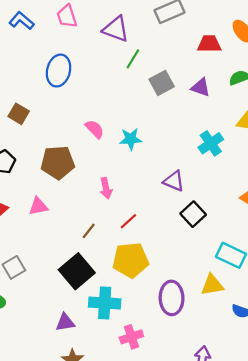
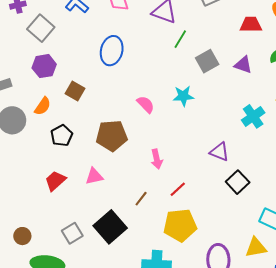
cyan star: (131, 139) -> (183, 96), moved
black square: (77, 271) -> (110, 227), moved

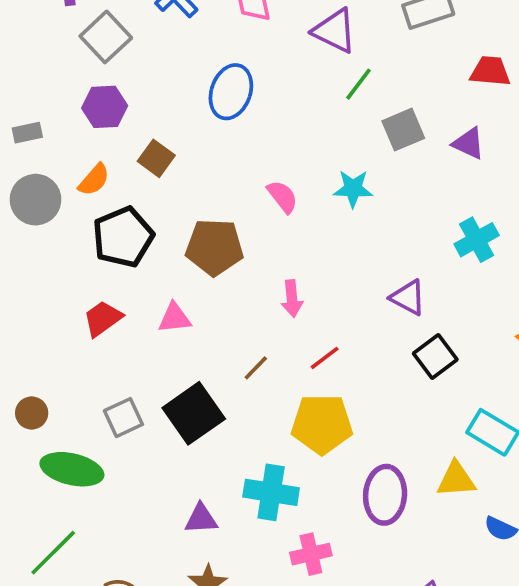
black pentagon: (62, 136) -> (123, 237), size x1.5

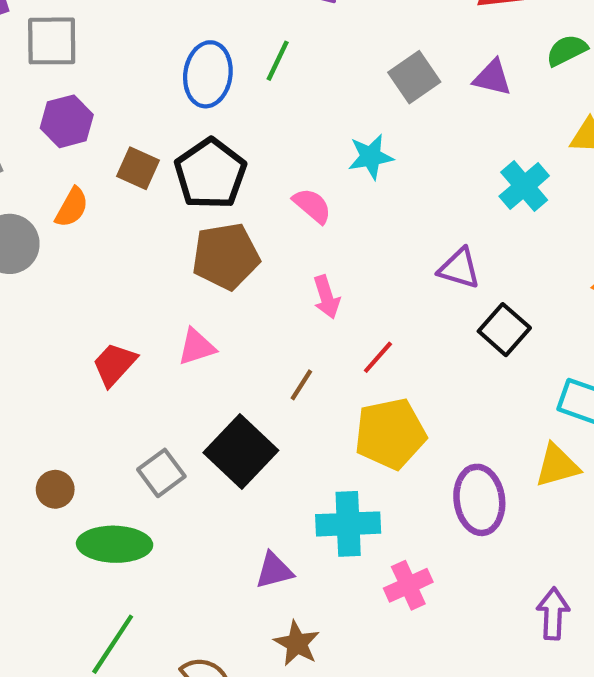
gray square: (106, 37) -> (52, 41), turned -36
green line: (359, 84) -> (278, 61), moved
pink semicircle: (283, 197) -> (312, 206), moved
black pentagon: (123, 237) -> (210, 174), moved

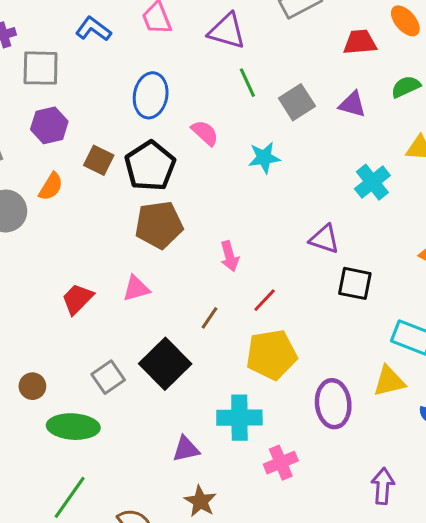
green line: (278, 61) -> (247, 83), moved, turned -52
pink semicircle: (312, 206) -> (205, 133), moved
black square: (504, 330) -> (355, 283), turned -32

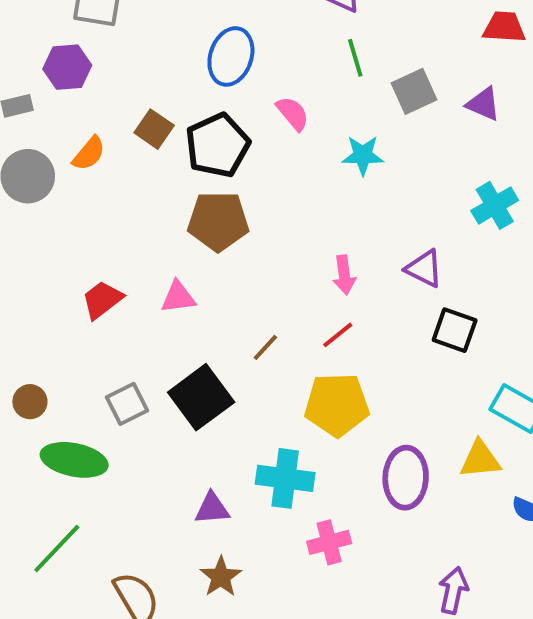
purple hexagon: (49, 125) -> (67, 67), moved
pink arrow: (229, 256) -> (344, 275), moved

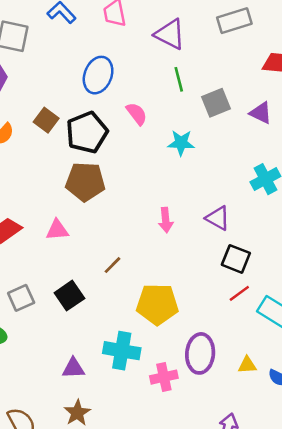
red line: (338, 335) -> (239, 293), moved
black square: (201, 397) -> (69, 296), size x0.7
yellow triangle: (480, 459) -> (247, 365), moved, size x0.7
pink cross: (329, 542) -> (164, 377), moved

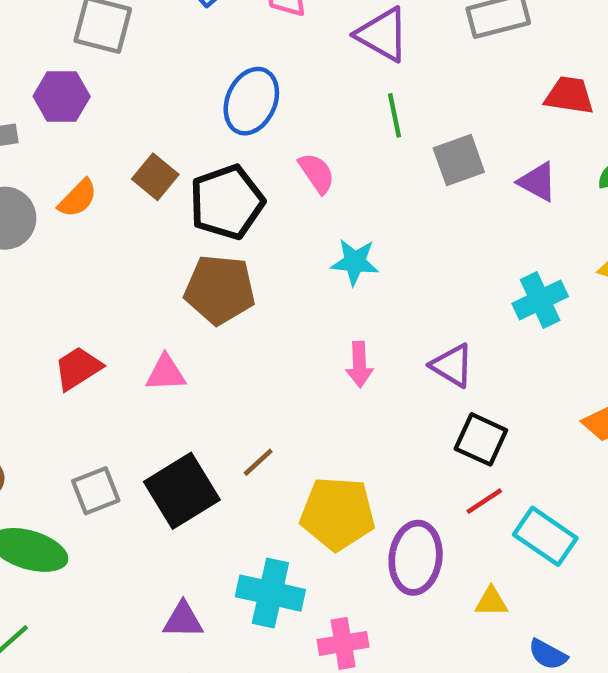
cyan star: (181, 143) -> (355, 262), moved
brown line: (112, 265) -> (258, 462), moved
black square: (69, 296) -> (182, 491), size x1.4
purple ellipse: (200, 353) -> (416, 558), moved
yellow triangle: (247, 365) -> (491, 602), moved

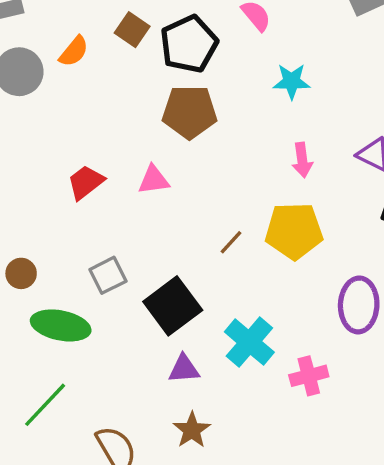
black square: (182, 491) -> (173, 306), moved
yellow pentagon: (338, 513) -> (294, 231), moved
cyan cross: (270, 593) -> (249, 342), turned 33

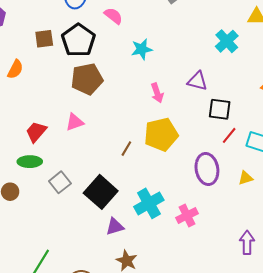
brown square: (132, 30) -> (44, 39), turned -30
orange semicircle: (74, 51) -> (15, 69), moved
green ellipse: (61, 325) -> (30, 162), moved, size x0.7
cyan cross: (249, 342) -> (149, 203), turned 32

